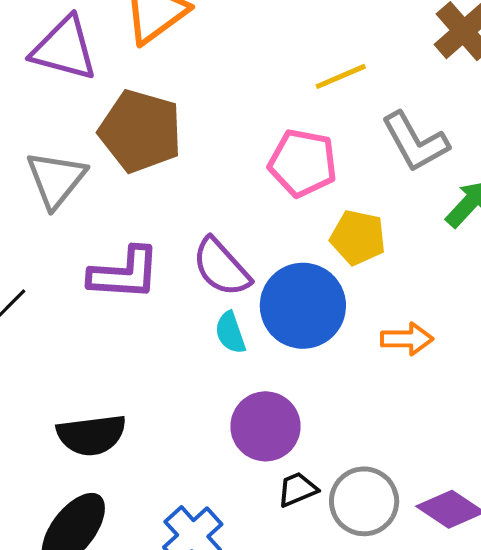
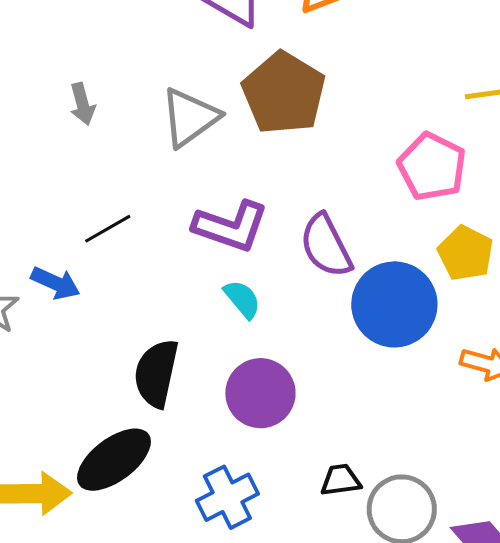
cyan semicircle: (230, 333) -> (242, 299), moved, turned 144
purple circle: (265, 426) -> (260, 393), moved
black semicircle: (91, 435) -> (156, 373), turned 94

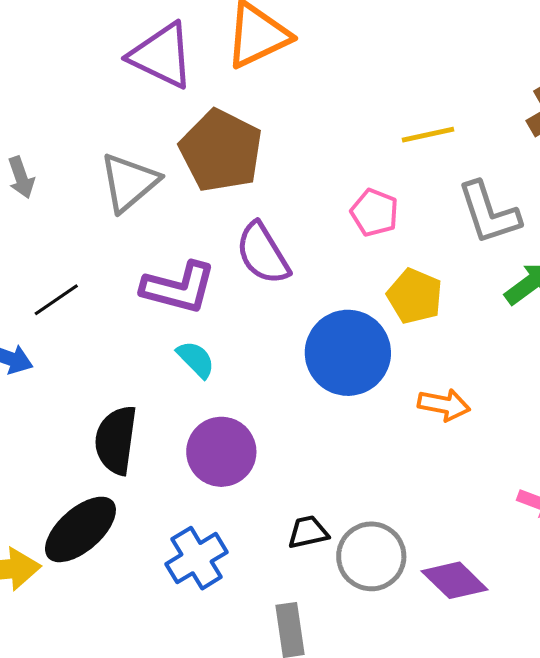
pink pentagon: (432, 167) -> (374, 213), size x0.7
purple semicircle: (326, 246) -> (263, 253), moved

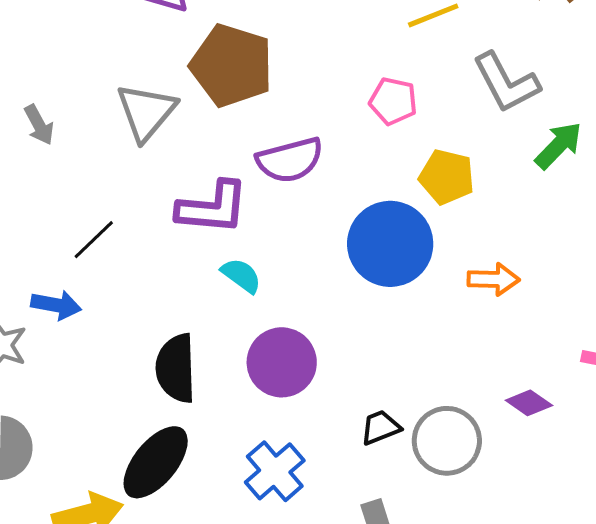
purple semicircle: (263, 253) -> (290, 160), turned -64
purple diamond: (455, 580) -> (529, 403), moved, size x0.7

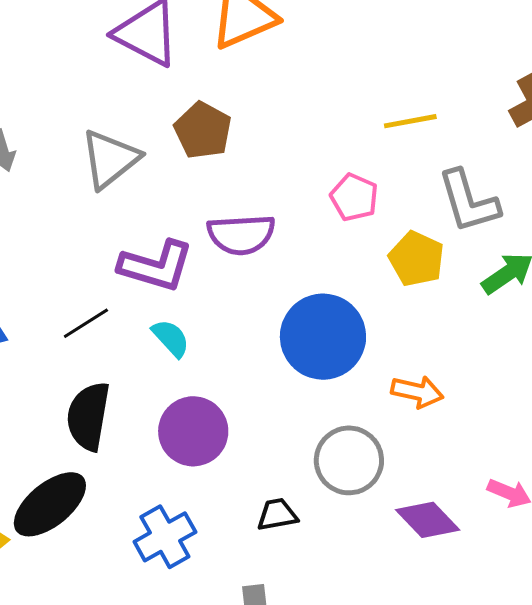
brown pentagon: (232, 66) -> (203, 130), size x0.7
yellow pentagon: (447, 177) -> (417, 259), moved
black line: (94, 240) -> (86, 323), moved
purple diamond: (529, 403) -> (428, 520), size x1.4
gray circle: (447, 441) -> (349, 460), moved

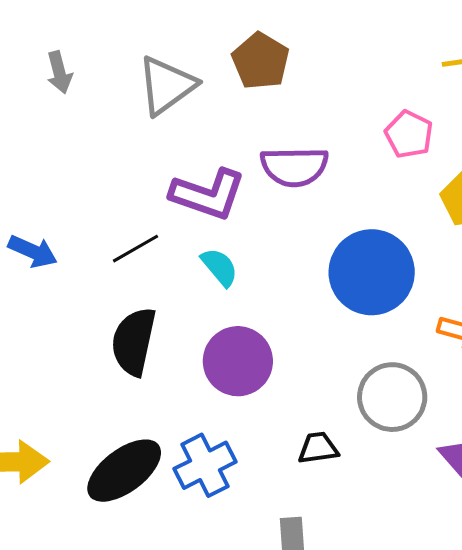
black ellipse: (50, 504) -> (124, 471), moved

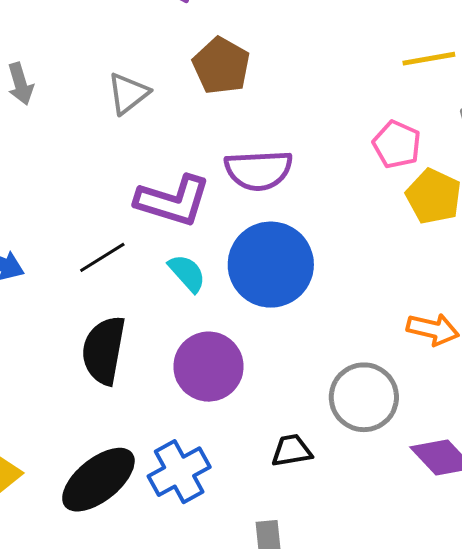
gray triangle: (167, 85) -> (128, 93), size x0.7
pink pentagon: (409, 134) -> (397, 144), moved
blue circle: (372, 272) -> (271, 265), moved

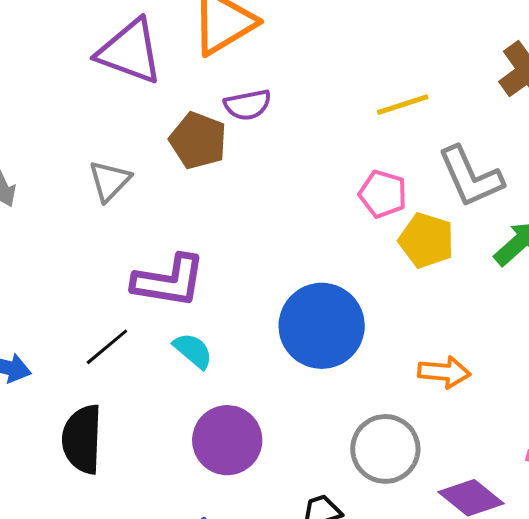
purple semicircle: (258, 170) -> (248, 105), moved, size x0.7
blue circle: (271, 265) -> (322, 326), moved
black semicircle: (104, 350) -> (82, 439), moved

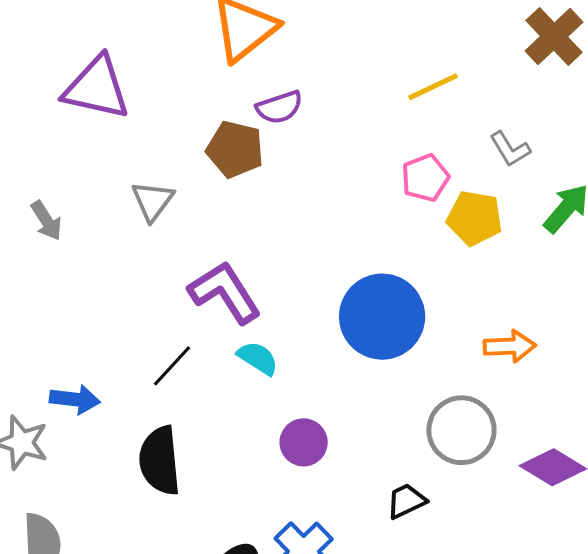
purple triangle: (130, 51) -> (97, 88), moved
gray L-shape: (471, 177) -> (510, 149), size x0.6
pink pentagon: (383, 194) -> (425, 178), turned -30
purple L-shape: (169, 281) -> (225, 292), turned -124
purple circle: (227, 440) -> (304, 442), size x0.7

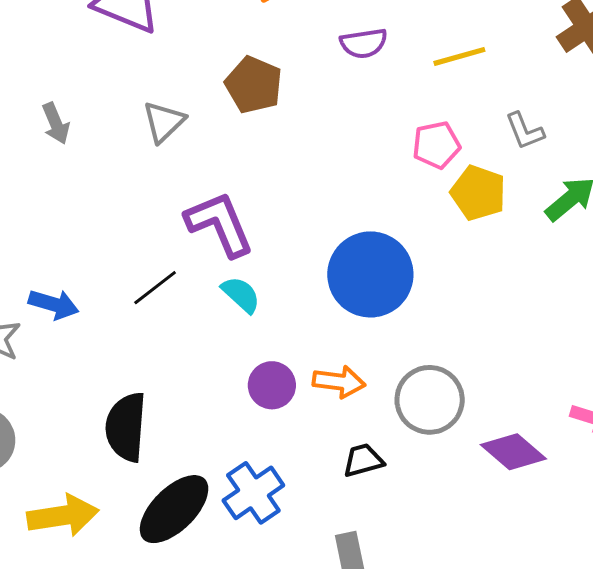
purple semicircle: (279, 107) -> (364, 43), moved
orange arrow: (510, 346) -> (339, 382), moved
black semicircle: (160, 461) -> (126, 427), moved

